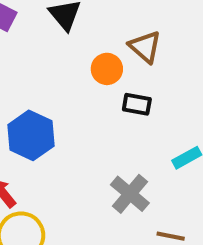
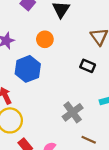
orange circle: (107, 69) -> (45, 39), moved

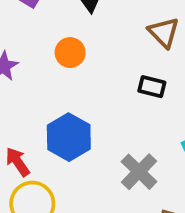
blue hexagon: (28, 69) -> (69, 137), moved

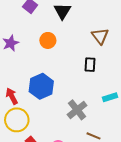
black rectangle: (152, 87) -> (90, 65), turned 72

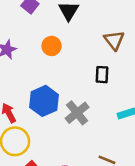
gray cross: (77, 110) -> (77, 113), moved

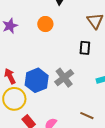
blue hexagon: (44, 101) -> (37, 80), moved

